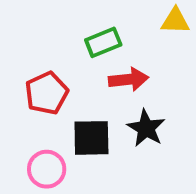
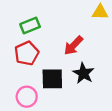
green rectangle: (103, 42) -> (30, 25), moved
red arrow: (129, 79) -> (73, 45), turned 140

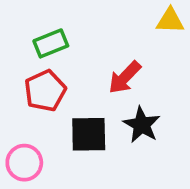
pink circle: (27, 97) -> (24, 163), moved

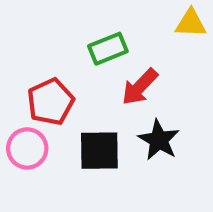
green rectangle: (51, 43) -> (108, 49), moved
pink circle: (24, 163) -> (27, 148), moved

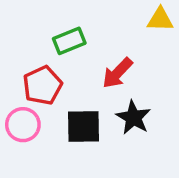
green rectangle: (108, 49) -> (69, 41), moved

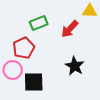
red arrow: (117, 73) -> (70, 29), moved
black square: (84, 126) -> (34, 82), moved

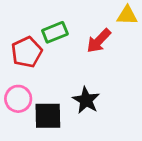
red pentagon: (24, 48) -> (27, 52), moved
black star: (75, 66) -> (86, 100), moved

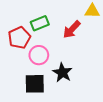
pink circle: (18, 99) -> (39, 55), moved

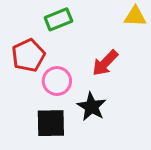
green rectangle: (40, 23) -> (58, 19), moved
red arrow: (72, 29) -> (105, 63), moved

